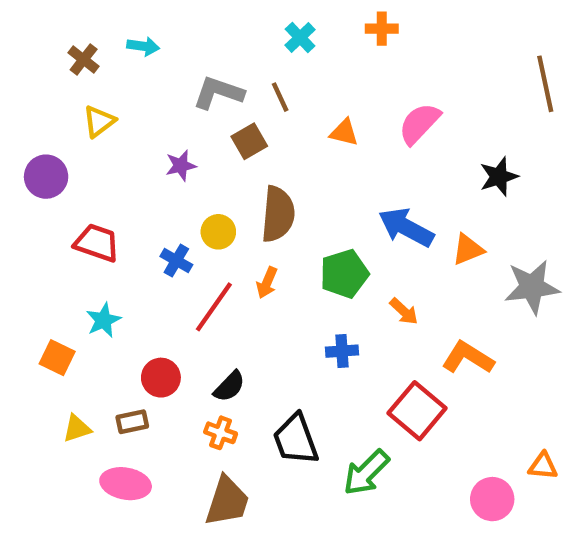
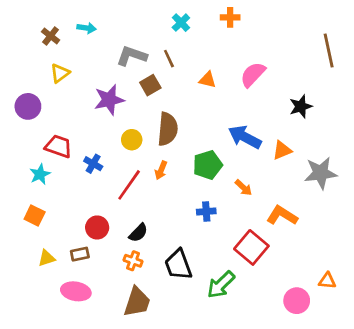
purple star: (181, 166) -> (109, 100), size x1.6
blue cross: (176, 261) -> (93, 164), moved
cyan star: (103, 320) -> (40, 174), moved

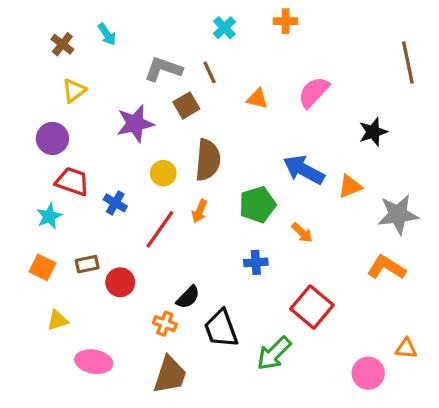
cyan arrow: (86, 28) -> (107, 34), turned 48
purple circle: (28, 106) -> (52, 138), moved
orange L-shape: (282, 216) -> (386, 267), moved
black semicircle: (138, 233) -> (188, 297), moved
brown rectangle: (80, 254) -> (87, 264), moved

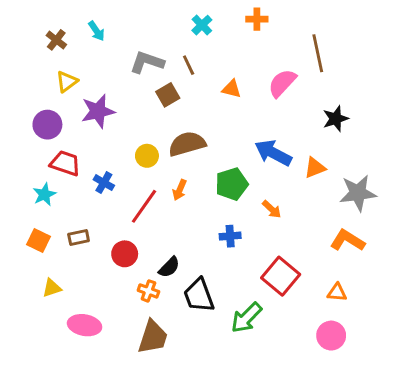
brown line: (408, 62) -> (318, 53), moved
purple star: (135, 124) -> (98, 111), moved
brown semicircle: (208, 160) -> (187, 144), turned -111
red circle: (120, 282) -> (125, 254), moved
orange triangle: (406, 348) -> (337, 292), moved

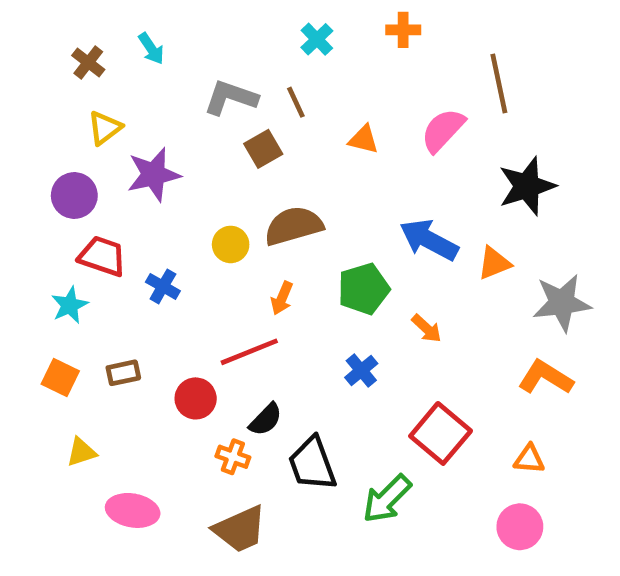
black star: (336, 119) -> (527, 186), size x1.4
red line: (144, 206) -> (249, 352), moved, turned 33
blue cross: (230, 236) -> (361, 370), turned -36
brown trapezoid: (153, 337) -> (240, 529), turned 48

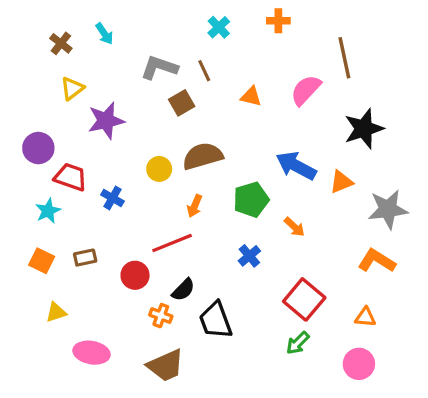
purple circle: (74, 196) -> (38, 148), moved
green arrow: (387, 499) -> (298, 343), moved, size x0.7

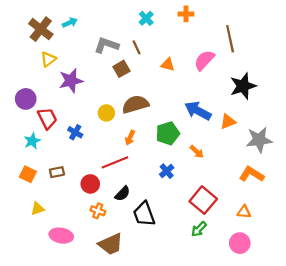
cyan arrow: (104, 34) -> (70, 23), turned -80
brown cross: (61, 43) -> (41, 29), size x1.6
red trapezoid: (71, 177) -> (47, 118), turned 45
orange cross: (161, 316) -> (98, 211), moved

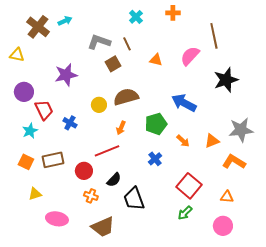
yellow triangle: (48, 59) -> (17, 55), moved, turned 49
orange triangle: (228, 122) -> (212, 141), moved
brown rectangle: (57, 172) -> (53, 160), size x1.5

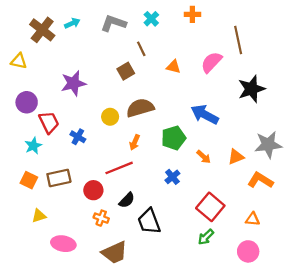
gray L-shape: (99, 42) -> (113, 23), moved

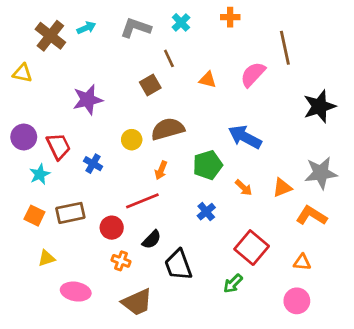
black star: (251, 89) -> (319, 106), moved
purple circle: (27, 102) -> (24, 137), moved
green arrow: (206, 237) -> (233, 284), moved

